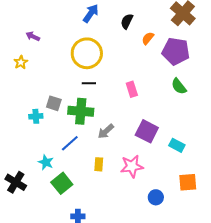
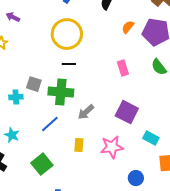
orange semicircle: (148, 38) -> (128, 27), moved
pink rectangle: (132, 89) -> (123, 68), moved
cyan rectangle: (177, 145) -> (151, 138), moved
cyan star: (46, 162) -> (12, 135), moved

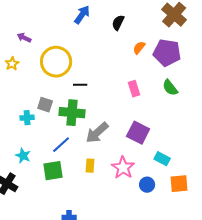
yellow circle: (67, 34) -> (56, 62), moved
gray arrow: (86, 112) -> (97, 133), size x1.4
pink star: (112, 147) -> (123, 168), turned -30
green square: (42, 164) -> (53, 171), moved, turned 30
blue circle: (136, 178) -> (147, 185), moved

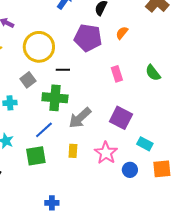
purple pentagon: (167, 53) -> (88, 38), moved
gray square: (45, 105) -> (28, 80), moved, turned 35

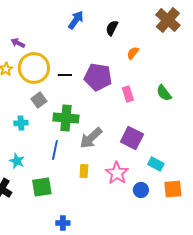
purple pentagon: (88, 38) -> (98, 77), moved
yellow circle: (39, 47) -> (34, 68), moved
black line: (63, 70) -> (65, 75), moved
blue line: (44, 130) -> (55, 150), turned -36
green square: (36, 156) -> (42, 187), moved

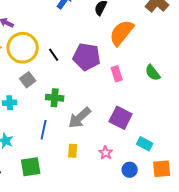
orange semicircle: (133, 53) -> (122, 33), size x2.0
black line: (65, 75) -> (54, 55), turned 56
green cross: (66, 118) -> (55, 98), size x0.7
pink star: (117, 173) -> (106, 153), size x0.6

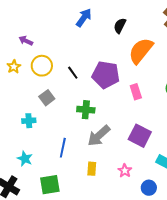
yellow circle: (23, 48) -> (42, 66), size x0.7
green cross: (55, 98) -> (86, 110), moved

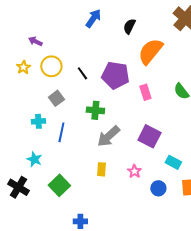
blue line: (63, 148) -> (61, 132), moved
green square: (50, 185) -> (59, 185), turned -35

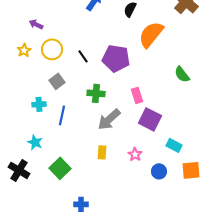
pink rectangle: (145, 92) -> (137, 95), moved

